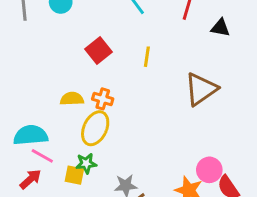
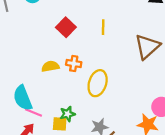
yellow ellipse: (95, 128) -> (98, 83), moved
cyan semicircle: (31, 135) -> (23, 98), turned -100

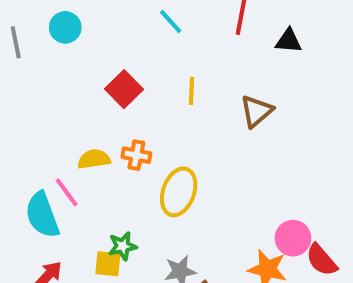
brown triangle: (147, 47) -> (257, 111), moved, size x0.7
pink line: (33, 112) -> (67, 192), moved, turned 30

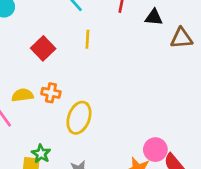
yellow line: (191, 91) -> (87, 39), moved
brown triangle: (257, 111) -> (182, 38), moved, turned 35
green star: (123, 246) -> (41, 154), turned -30

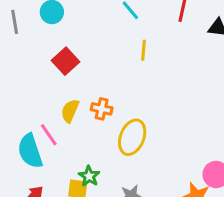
red square: (43, 48) -> (65, 61), moved
yellow semicircle: (22, 95) -> (70, 111), turned -60

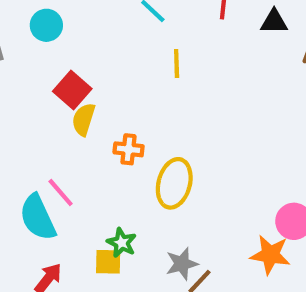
yellow semicircle: (70, 111) -> (84, 119), moved

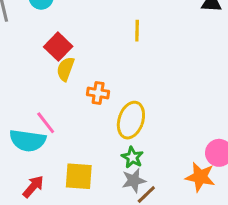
cyan semicircle: (38, 217) -> (28, 141), turned -60
green star: (122, 243) -> (132, 157), moved
yellow square: (108, 262) -> (79, 176), size x1.4

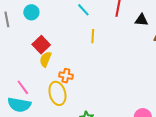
yellow ellipse: (131, 120) -> (57, 93), moved, turned -35
pink line: (46, 123) -> (23, 87), moved

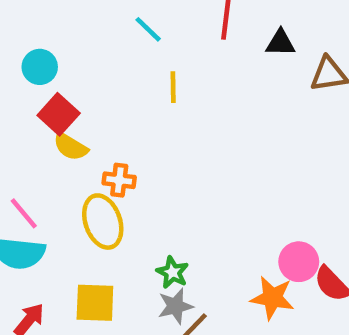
cyan circle: (31, 12) -> (40, 67), moved
yellow semicircle: (45, 59) -> (70, 147), turned -77

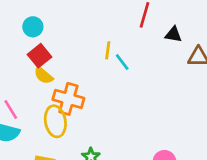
cyan line: (148, 29) -> (122, 62), moved
orange cross: (119, 180) -> (68, 99), size x1.6

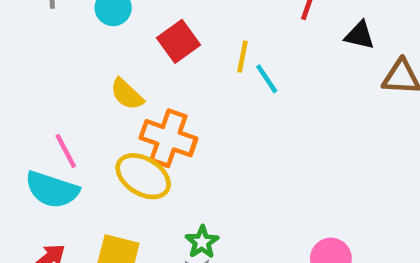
red square: (40, 56) -> (178, 41), moved
yellow ellipse: (55, 121) -> (143, 176), turned -52

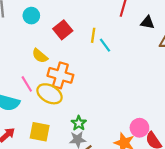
pink line: (66, 151) -> (27, 84), moved

